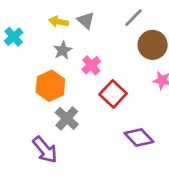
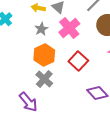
pink cross: (91, 65) -> (69, 28), moved, size x1.5
orange hexagon: (50, 86) -> (44, 55), moved

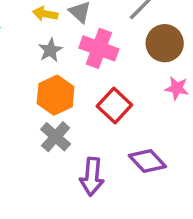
pink cross: (69, 28) -> (99, 48), turned -30
purple arrow: (28, 102) -> (92, 177), moved, turned 45

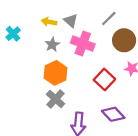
red square: (114, 106) -> (104, 79), moved

